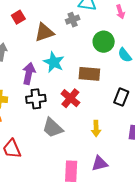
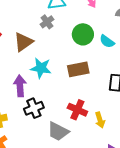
red cross: (70, 98) -> (77, 110), moved

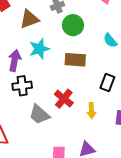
green circle: (83, 34) -> (73, 25), moved
cyan star: (41, 68) -> (39, 49), turned 30
yellow arrow: (100, 120) -> (91, 111), moved

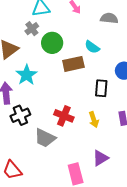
brown rectangle: (75, 60) -> (73, 64), moved

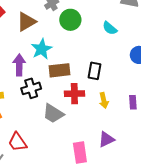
brown rectangle: (73, 64) -> (59, 70), moved
black rectangle: (101, 88) -> (95, 71), moved
red cross: (64, 116) -> (74, 94), turned -30

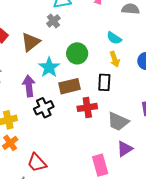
green circle: (70, 20) -> (77, 53), moved
yellow arrow: (104, 100) -> (115, 59), moved
gray trapezoid: (53, 114) -> (118, 122), moved

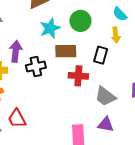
purple arrow: (29, 86) -> (16, 51), moved
purple triangle: (125, 149) -> (106, 124), turned 30

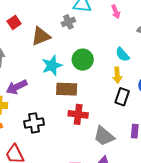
purple arrow: (16, 51) -> (17, 87), turned -125
black rectangle: (101, 55) -> (122, 97), moved
black cross: (36, 66) -> (34, 123), moved

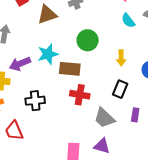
cyan semicircle: (122, 55) -> (128, 21), moved
cyan star: (52, 65) -> (48, 54), moved
black rectangle: (122, 97) -> (120, 89), moved

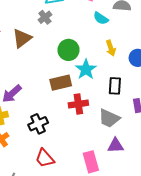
cyan star: (48, 54) -> (86, 69), moved
yellow arrow: (121, 58) -> (111, 48), moved
red trapezoid: (14, 131) -> (45, 158), moved

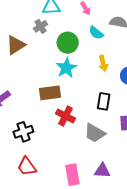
green circle: (69, 50) -> (68, 43), moved
cyan star: (86, 69) -> (66, 68), moved
red cross: (78, 104) -> (66, 116), turned 30
purple triangle: (116, 146) -> (102, 171), moved

